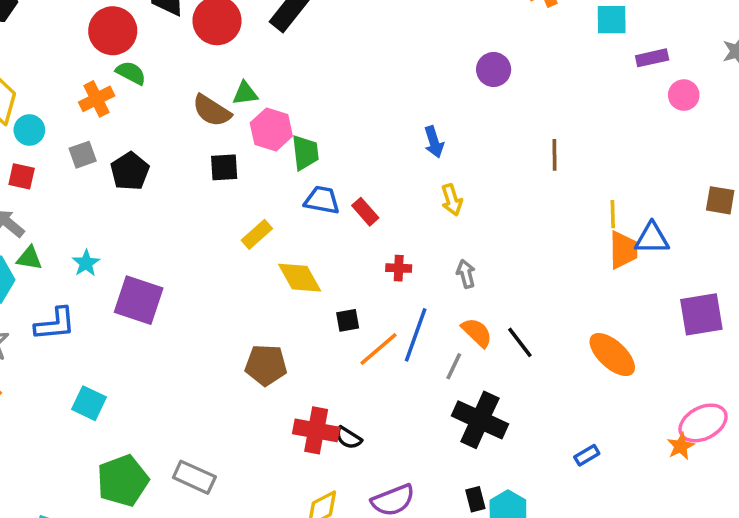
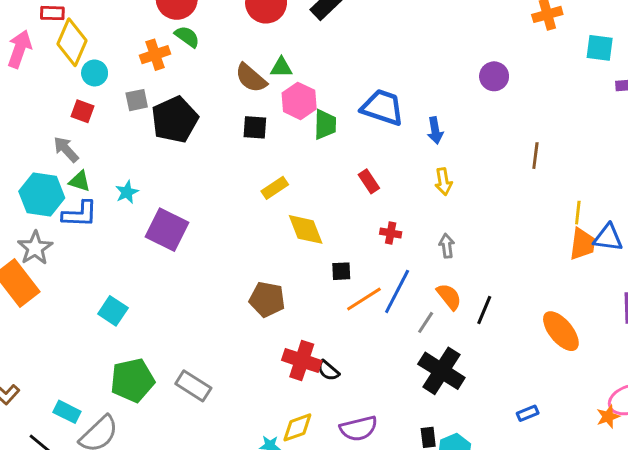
black pentagon: (130, 171) -> (175, 120), size x1.4
blue trapezoid: (322, 200) -> (382, 107), moved, size x1.4
blue L-shape: (55, 324) -> (80, 214), moved
black line: (520, 342) -> (484, 310), turned 52

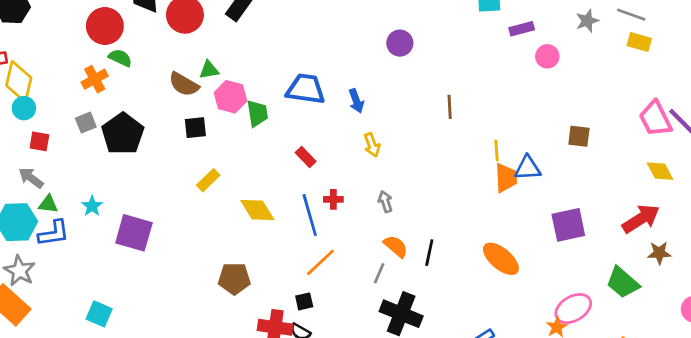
cyan circle: (95, 73) -> (24, 108), moved
yellow rectangle: (275, 188) -> (208, 180), moved
black square: (341, 271) -> (304, 301), moved
blue line: (397, 291) -> (310, 215), moved, turned -33

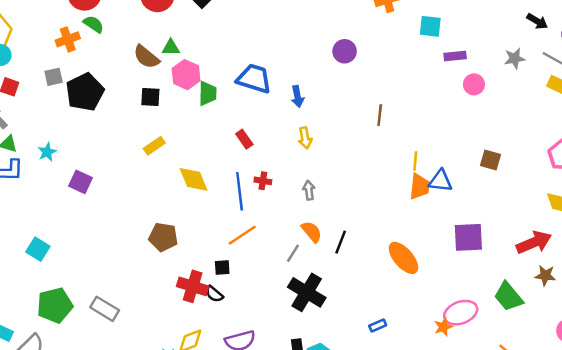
purple square: (134, 233) -> (81, 182), size x0.7

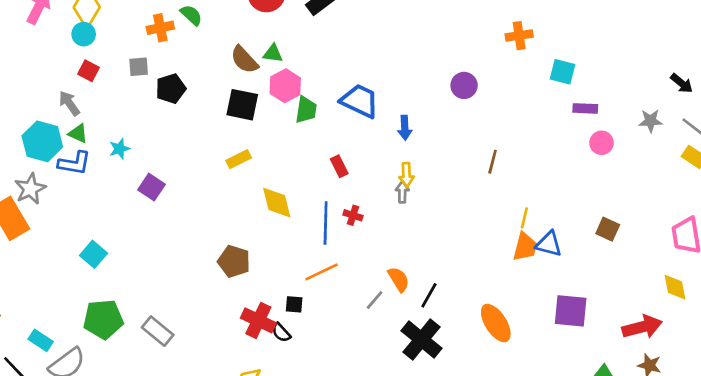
black pentagon: (85, 92) -> (171, 89), size x0.7
black square: (150, 97) -> (242, 105), size x1.4
gray arrow: (309, 190) -> (402, 192), moved
black cross: (307, 292) -> (422, 339), moved

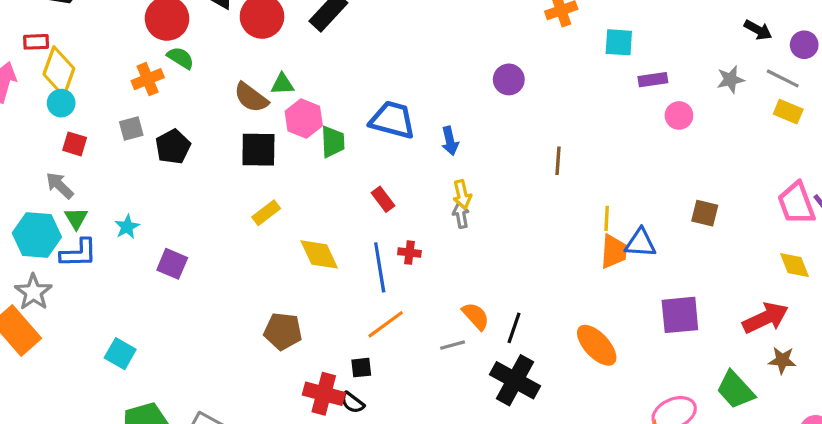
green triangle: (78, 134) -> (76, 218), turned 45
gray line: (375, 300) -> (453, 345), turned 45

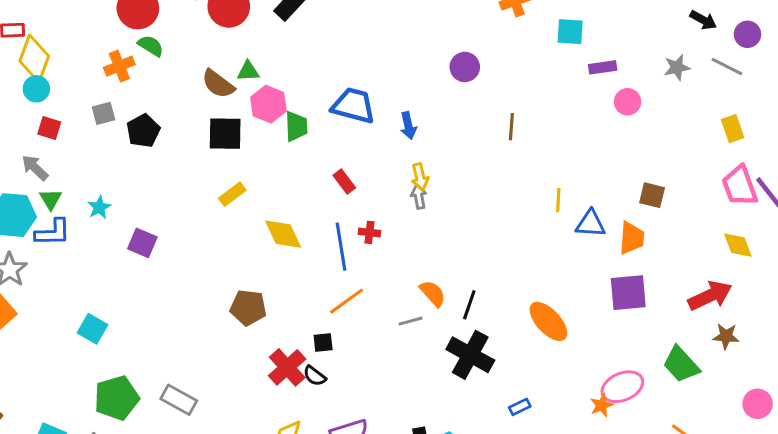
yellow rectangle: (788, 112) -> (733, 129), moved, turned 48
brown line: (558, 161) -> (511, 127), moved
orange trapezoid: (614, 251) -> (632, 238), moved
red cross: (324, 394) -> (287, 367), turned 33

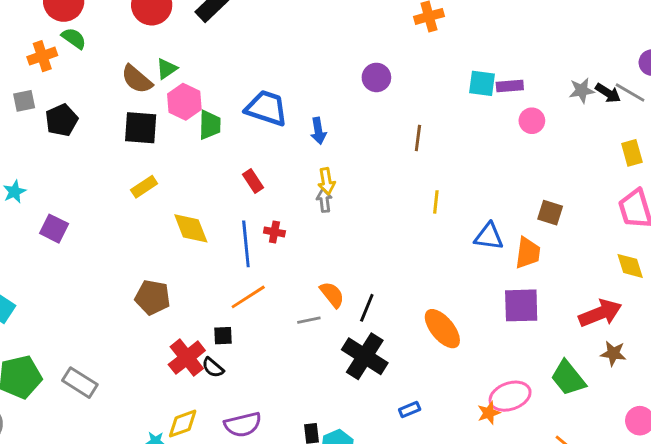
black arrow: (703, 20) -> (608, 93), moved
cyan square: (570, 32) -> (482, 83), moved
green triangle: (248, 71) -> (167, 69), turned -35
yellow line: (558, 200) -> (436, 202), moved

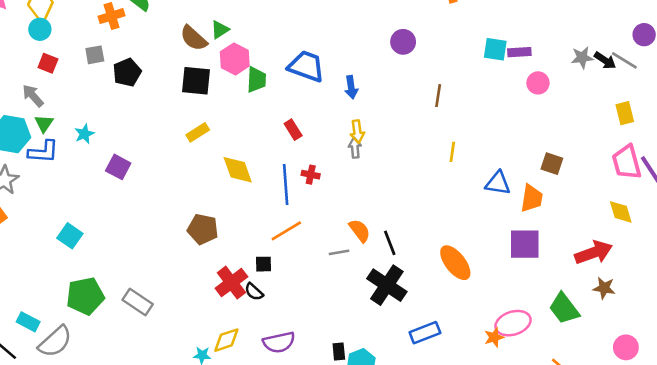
black line: (367, 308) -> (390, 243), turned -45
blue rectangle: (410, 410) -> (425, 333), size x1.6

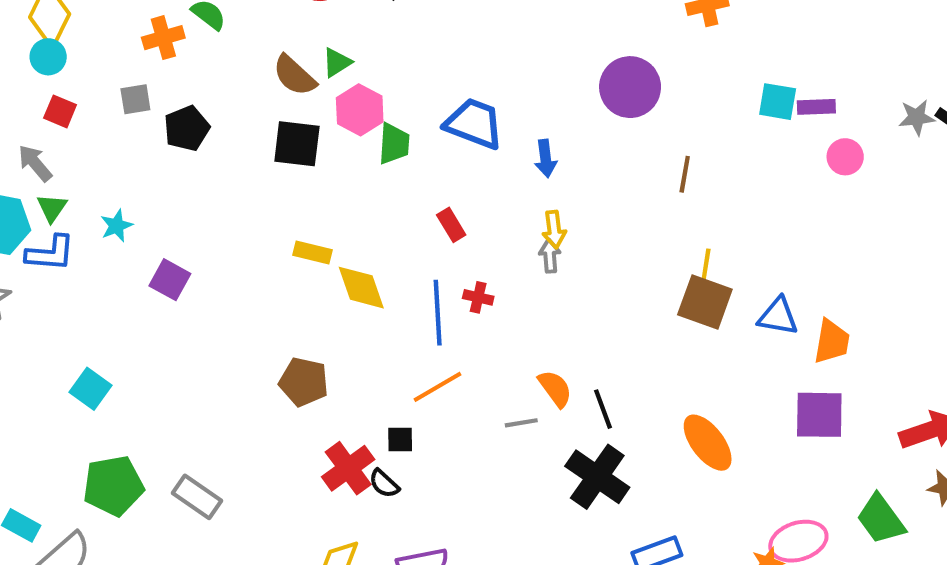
purple circle: (403, 42) -> (630, 87), size x1.5
yellow rectangle: (198, 132) -> (313, 252), moved, turned 45
brown square: (552, 164) -> (705, 302), moved, size x1.5

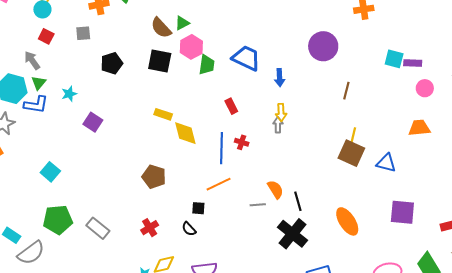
black pentagon: (187, 128) -> (112, 63), moved
orange trapezoid: (832, 342) -> (419, 128), moved, turned -110
red cross: (348, 468) -> (150, 228), moved, size x0.7

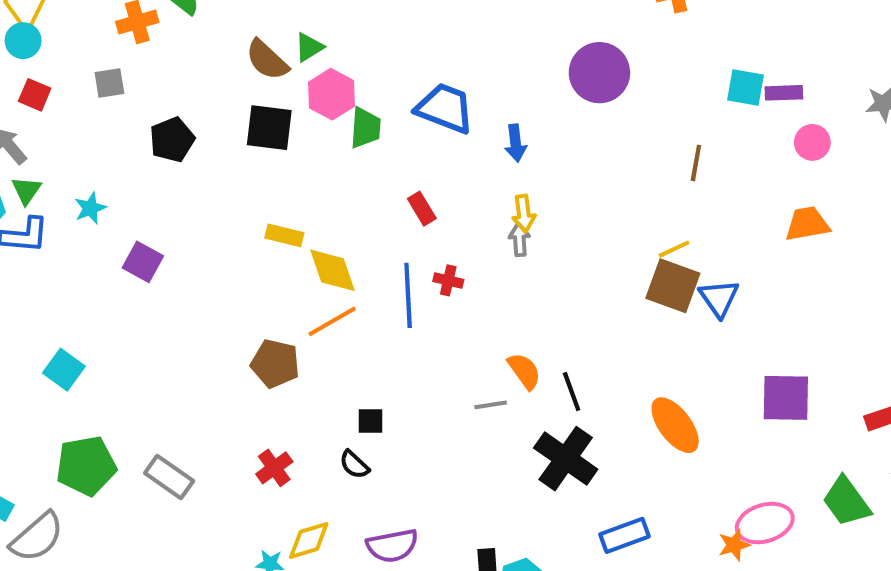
brown line: (346, 91) -> (696, 163), moved
yellow line: (353, 135) -> (674, 249), turned 56
blue triangle: (386, 163) -> (719, 298), moved, turned 45
orange line: (219, 184) -> (332, 321), moved

